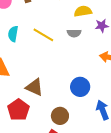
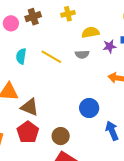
brown triangle: (34, 87) -> (30, 107), moved
brown circle: (60, 116) -> (61, 136), moved

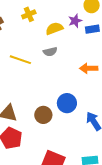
purple star: (110, 46) -> (75, 21), moved
brown circle: (61, 136) -> (43, 115), moved

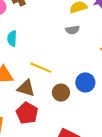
yellow line: (20, 60) -> (41, 68), moved

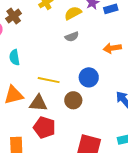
blue circle: (85, 82) -> (89, 77), moved

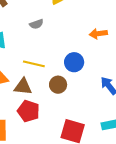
gray semicircle: (72, 37) -> (36, 24), moved

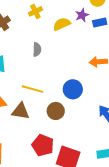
gray semicircle: (36, 24) -> (37, 49), turned -72
red pentagon: (28, 111) -> (43, 145), moved

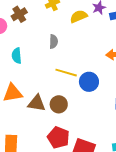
yellow line: (33, 89) -> (66, 73), moved
brown circle: (56, 111) -> (59, 104), moved

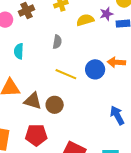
blue circle: (89, 82) -> (95, 69), moved
red pentagon: (58, 137) -> (36, 135), moved, turned -30

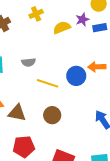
gray semicircle: (57, 42) -> (29, 62), moved, turned 80
brown circle: (55, 105) -> (52, 115), moved

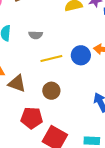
yellow line: (48, 83) -> (51, 59), turned -40
red pentagon: (24, 147) -> (32, 118), moved

